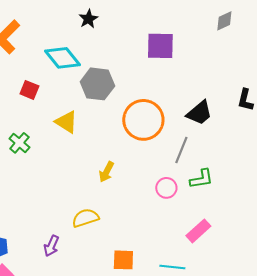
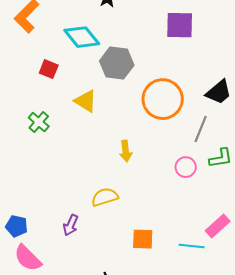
yellow arrow: (106, 172) -> (126, 151), turned -35
pink rectangle: (198, 231) -> (218, 226), moved

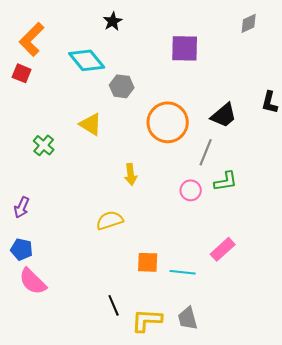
gray hexagon: (117, 63) -> (122, 86), size x0.7
red square: (49, 69) -> (22, 73), moved
purple arrow: (71, 225) -> (22, 207), moved
cyan line: (192, 246) -> (183, 272), moved

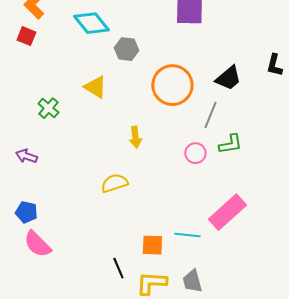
purple arrow: (22, 207) -> (26, 156), moved, turned 85
pink rectangle: (223, 249) -> (227, 212), size x1.5
orange square: (148, 262) -> (152, 245), moved

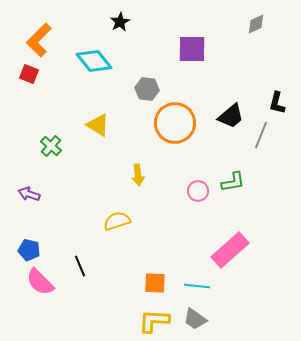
gray hexagon: (126, 49) -> (147, 89), moved
gray line: (210, 115) -> (261, 135), moved
cyan line: (187, 235) -> (197, 286), moved
black line: (118, 268) -> (80, 266), moved
gray trapezoid: (192, 281) -> (195, 319), turned -40

